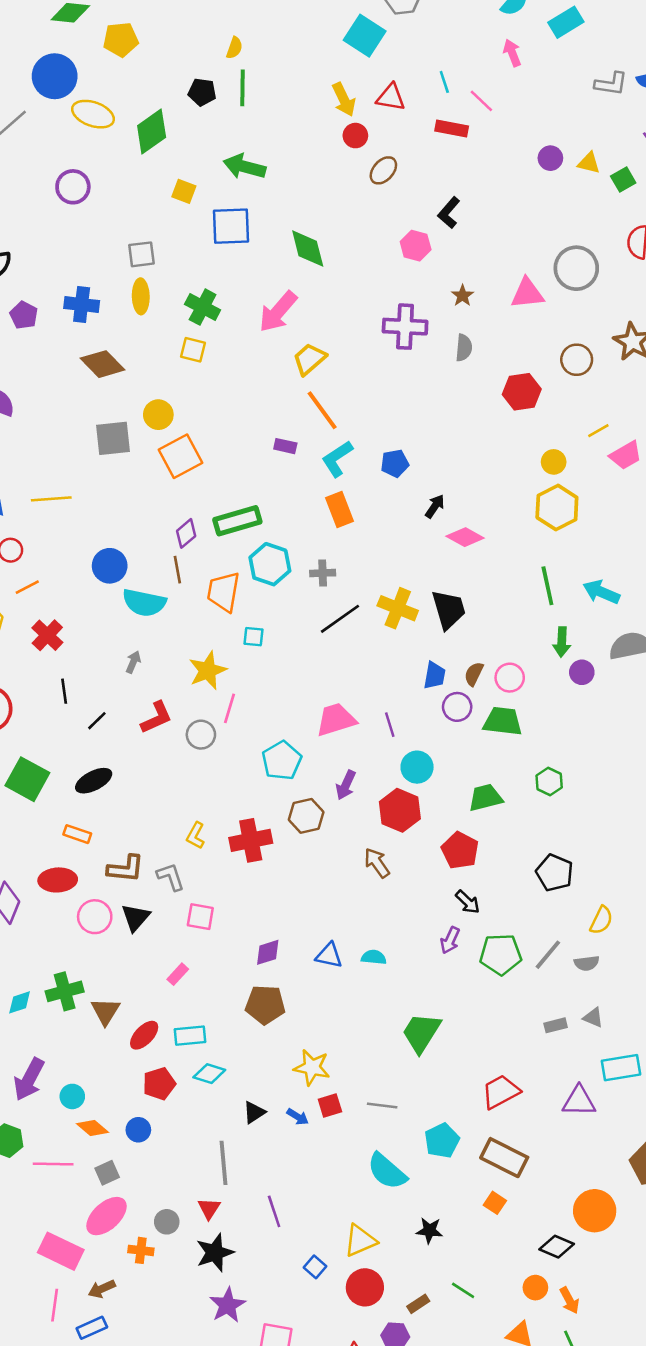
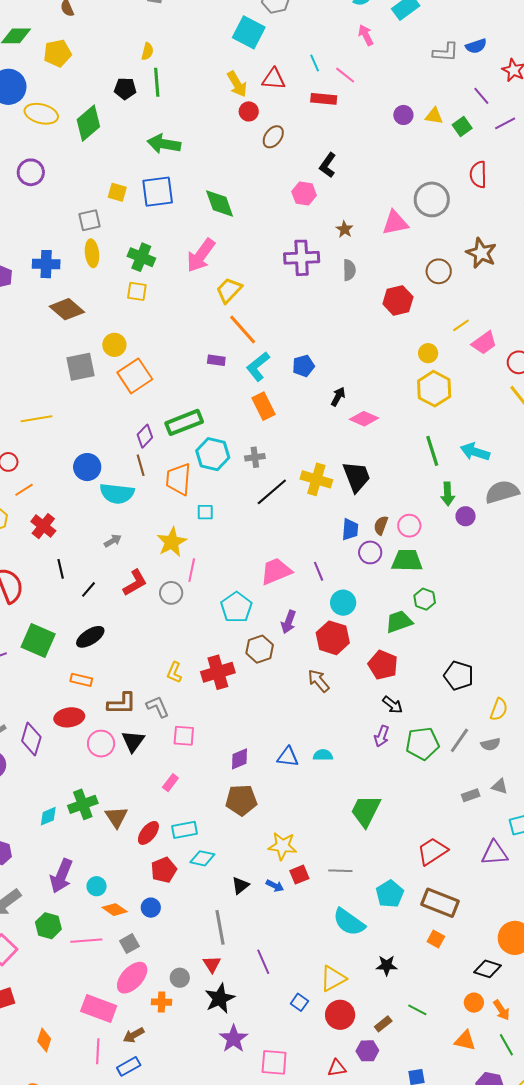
yellow square: (184, 191) -> (117, 192), moved
gray arrow: (133, 662) -> (113, 541), turned 42
green hexagon: (549, 782) -> (425, 599), moved

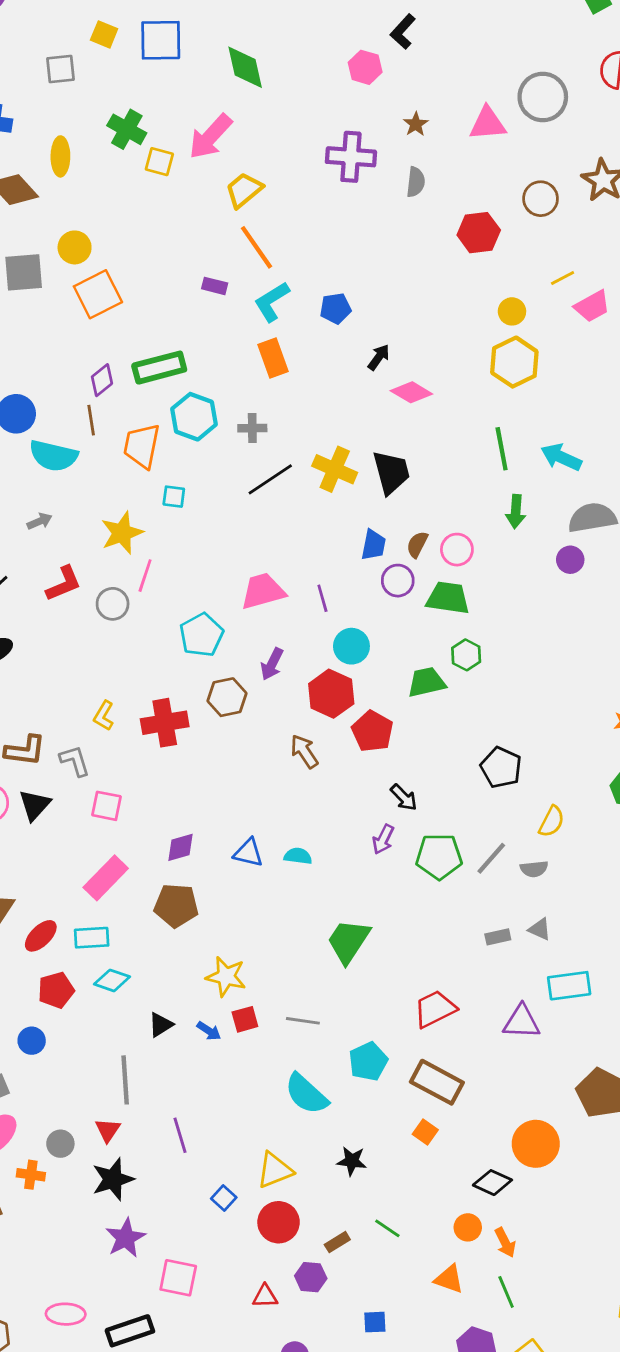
yellow ellipse: (92, 253) -> (60, 156), moved
yellow square: (137, 291) -> (159, 162), moved
purple circle: (466, 516) -> (570, 560), moved
red pentagon: (383, 665) -> (372, 731), moved
pink rectangle: (170, 783) -> (106, 878), moved, size x1.8

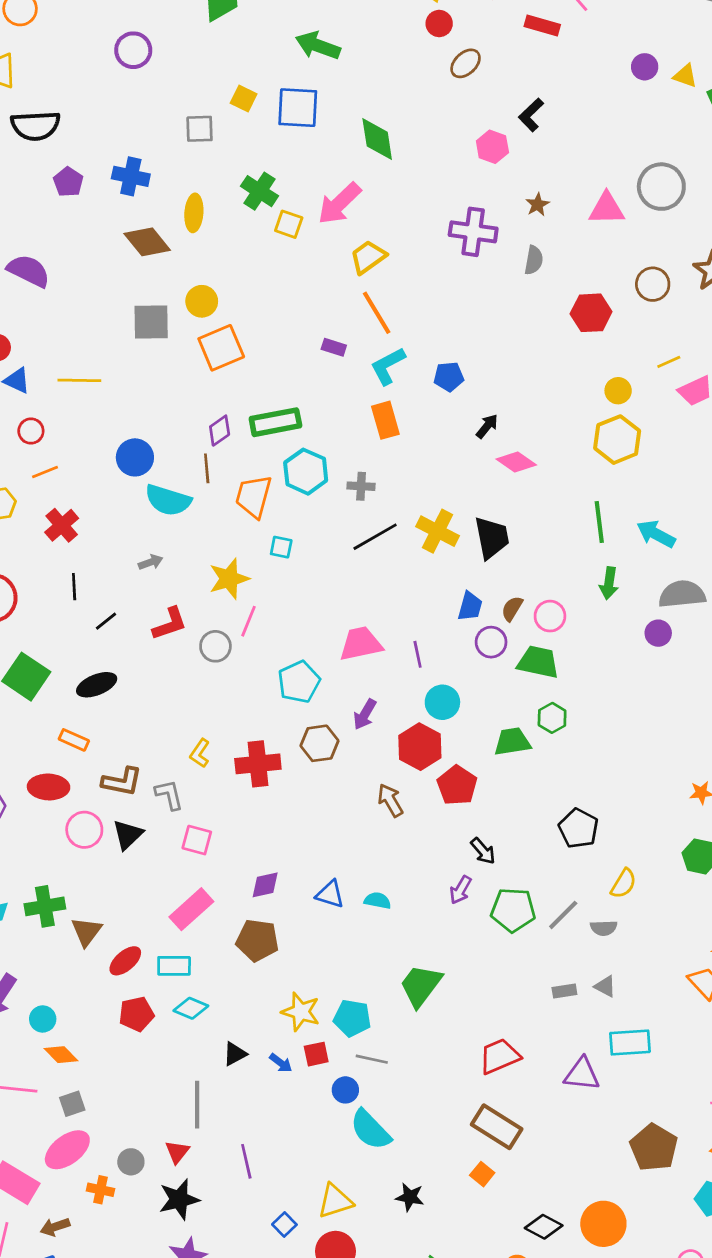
blue circle: (32, 1041) -> (345, 1090), moved
cyan pentagon: (368, 1061) -> (352, 1018), moved, turned 30
orange circle: (536, 1144) -> (603, 1224), moved

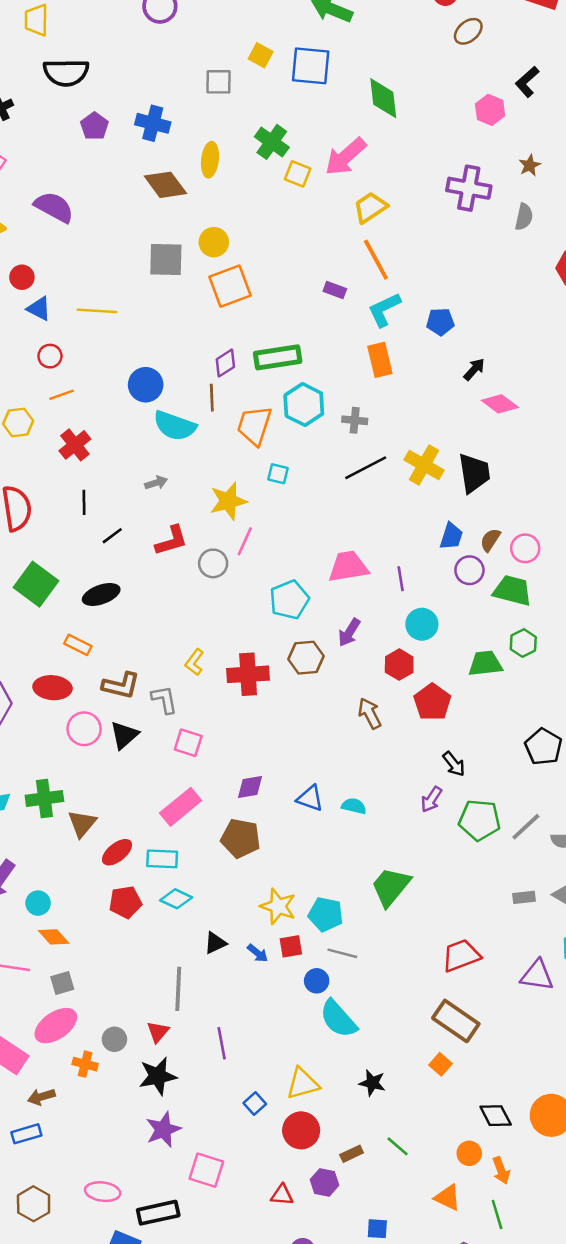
red hexagon: (420, 747) -> (399, 665), size x0.7
black diamond: (544, 1227) -> (496, 1116), turned 32

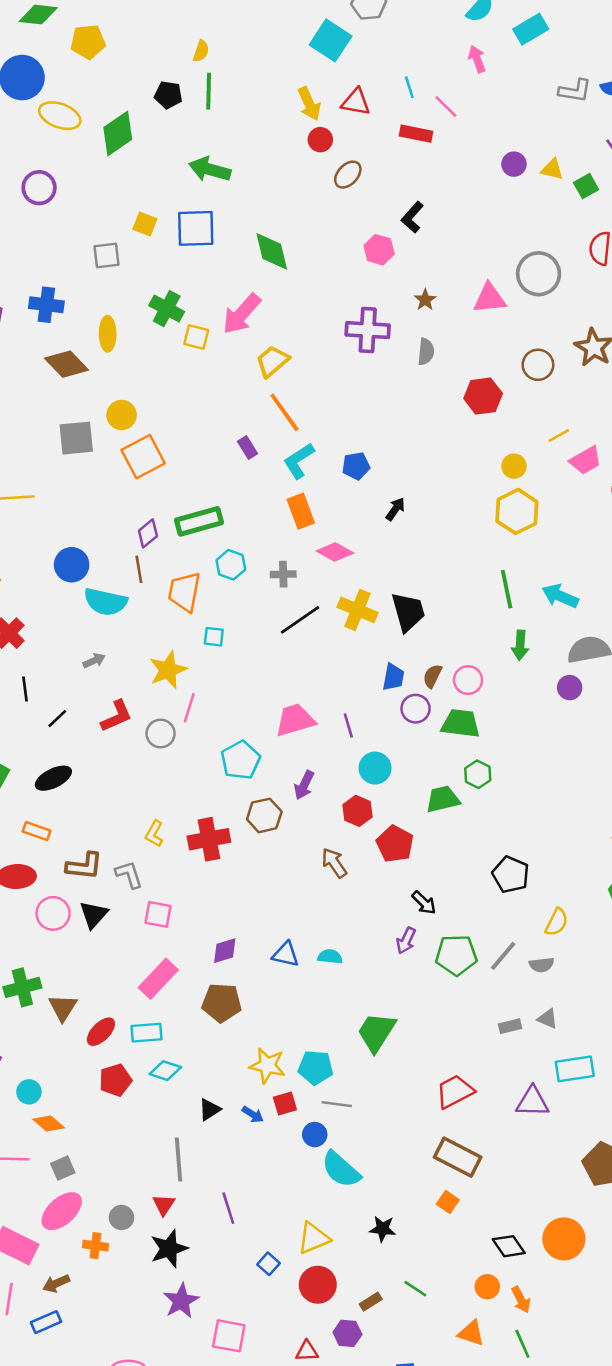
purple rectangle: (335, 290) -> (247, 448), turned 45
pink diamond: (500, 404) -> (335, 552), moved
cyan hexagon: (304, 405) -> (231, 565), size x0.7

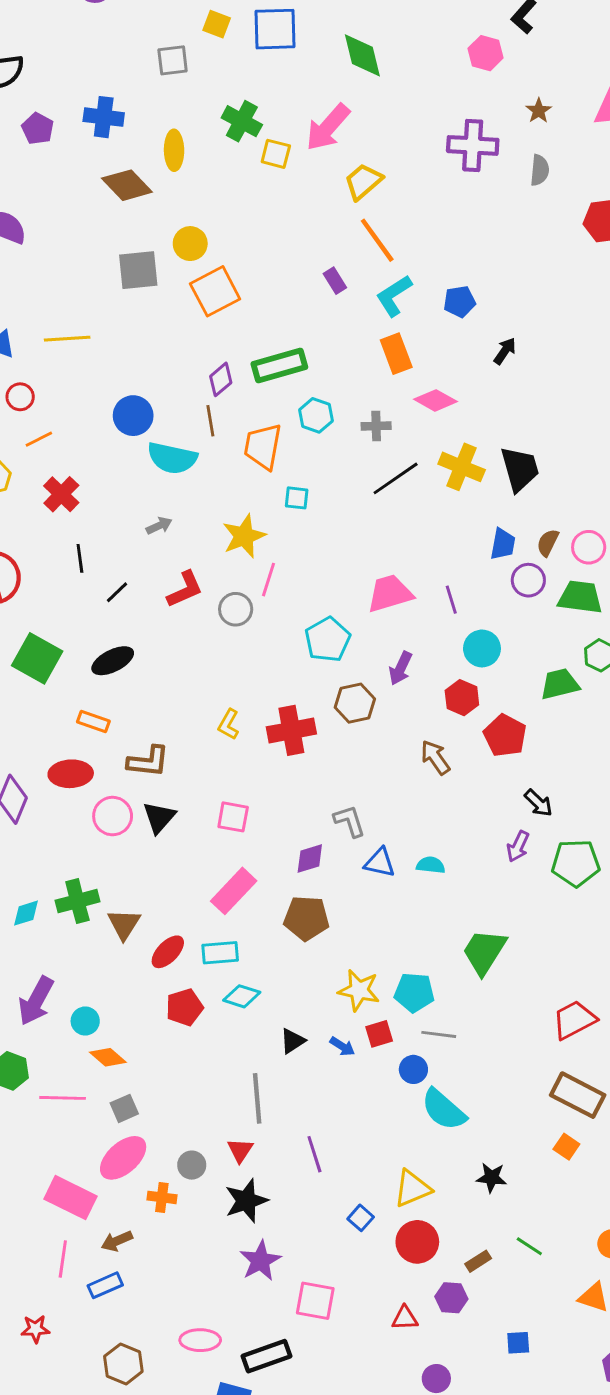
gray L-shape: (129, 875) -> (349, 821), moved

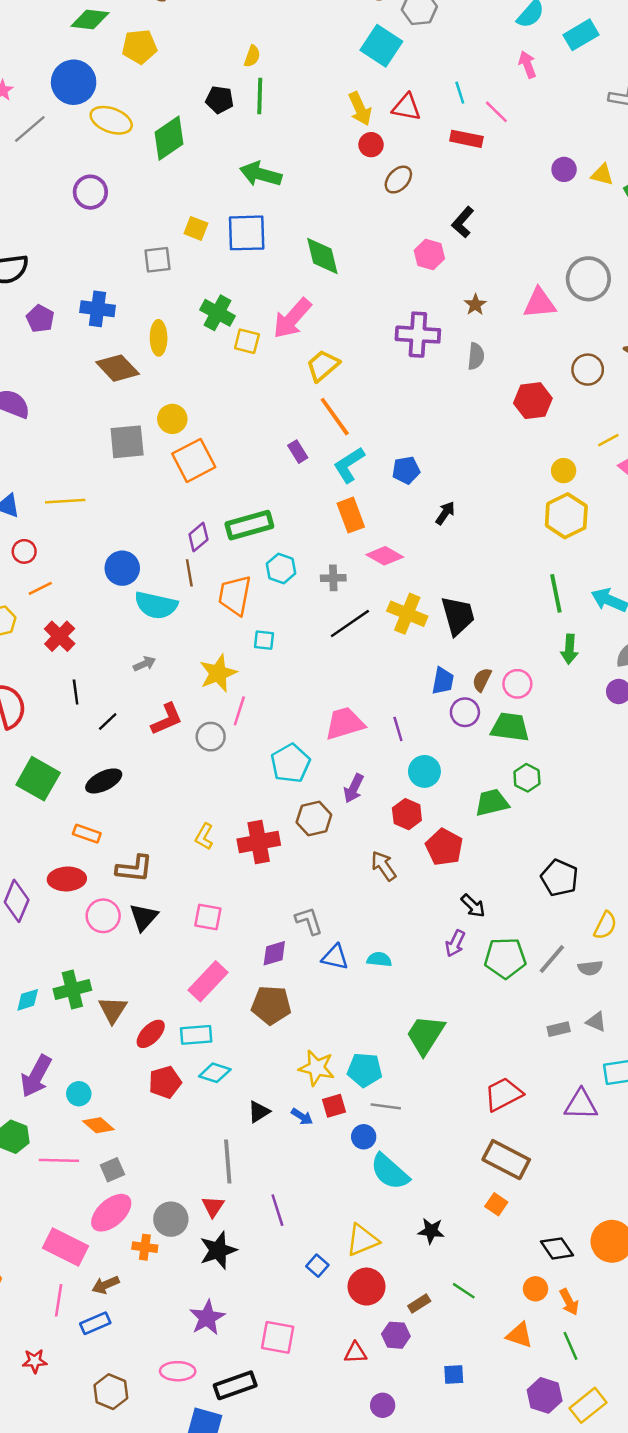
gray circle: (192, 1165) -> (171, 1219), size x1.4
purple star: (260, 1261) -> (207, 1318), moved

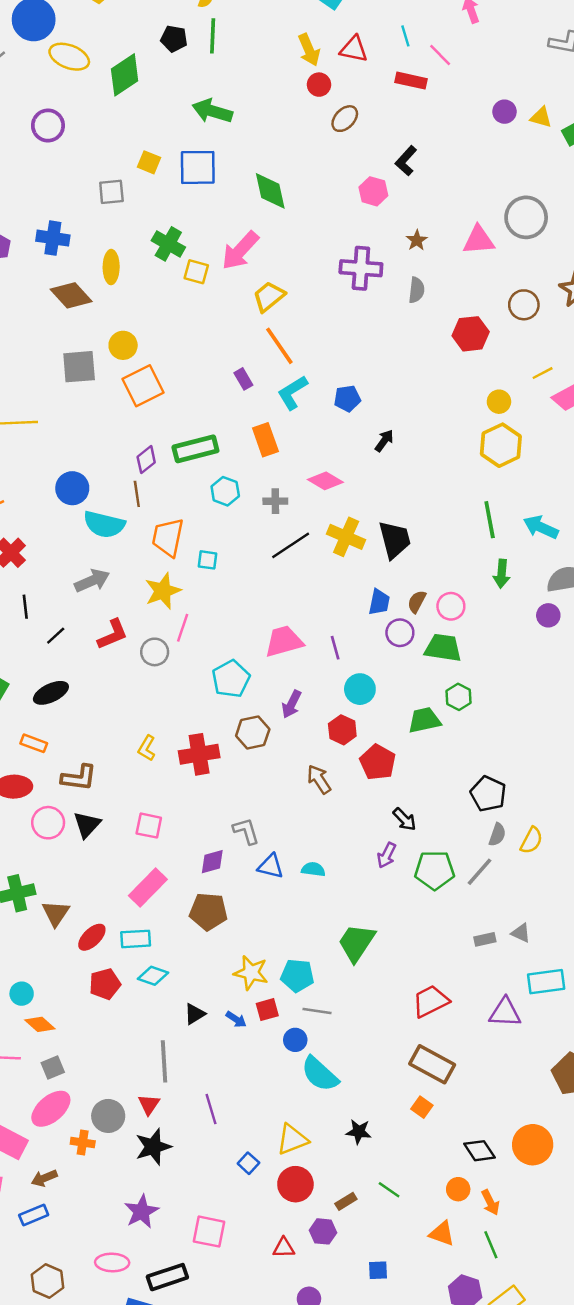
orange rectangle: (351, 515) -> (265, 440), moved
orange trapezoid: (235, 595) -> (168, 537), moved
gray arrow: (144, 664) -> (92, 581), size x1.6
gray semicircle: (590, 968) -> (497, 835), moved, turned -65

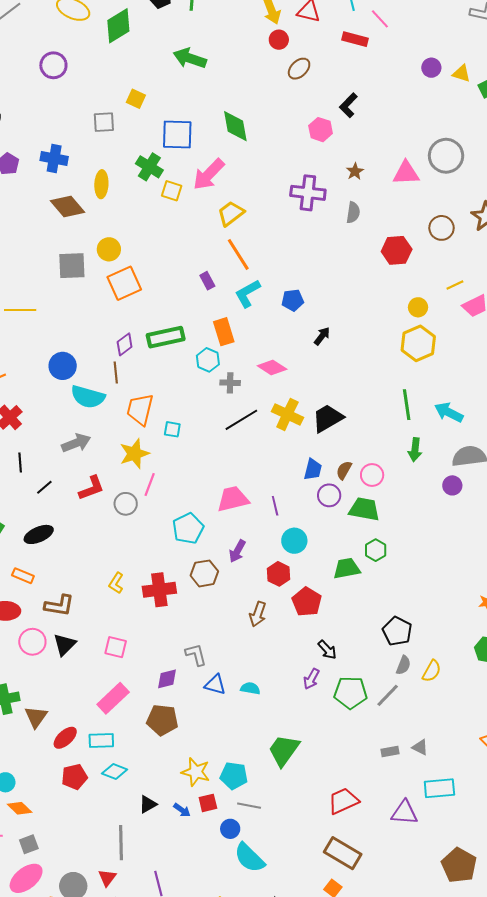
blue square: (198, 167) -> (177, 135), moved
cyan hexagon: (225, 491) -> (208, 360), moved
black trapezoid: (395, 540) -> (328, 418), turned -108
brown arrow: (319, 779) -> (258, 614), turned -130

